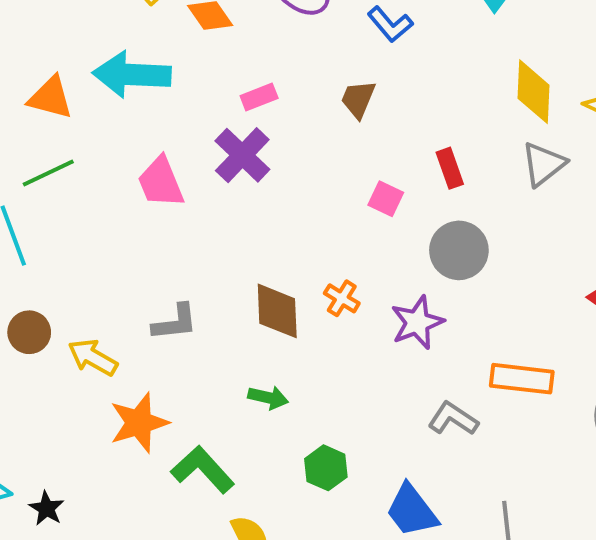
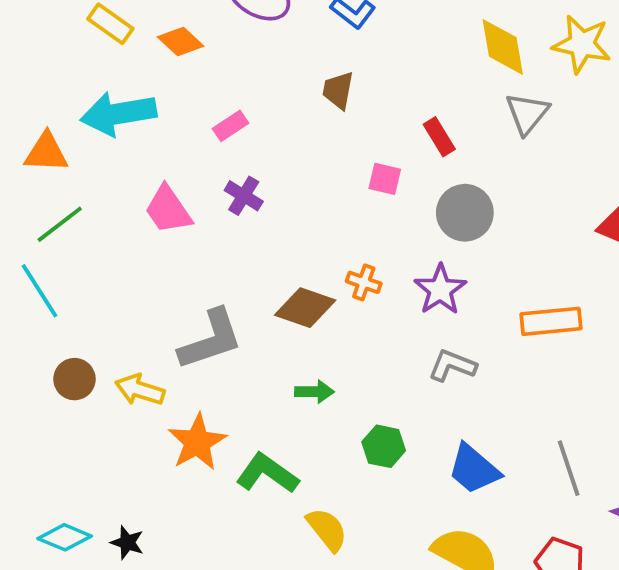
pink rectangle: (259, 97) -> (231, 126), moved
purple cross: (242, 155) -> (244, 196), moved, size x0.7
brown diamond: (277, 311) -> (305, 308), turned -56
gray L-shape: (175, 322) -> (211, 340), size x1.5
gray L-shape: (453, 419) -> (452, 365), moved

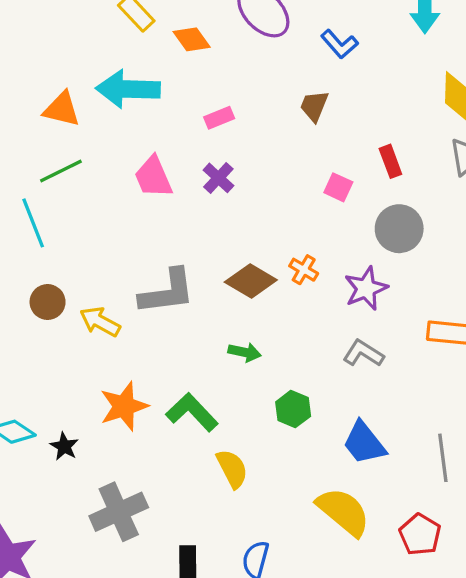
orange star: (197, 442) -> (124, 406), moved

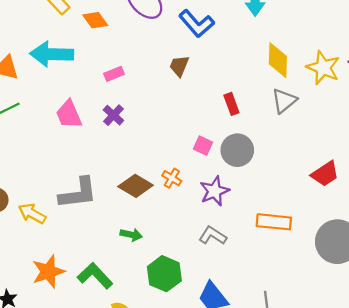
blue L-shape: (339, 44) -> (197, 24), size x1.4
pink square: (338, 187) -> (203, 146), moved
green hexagon: (293, 409) -> (164, 274), size x1.4

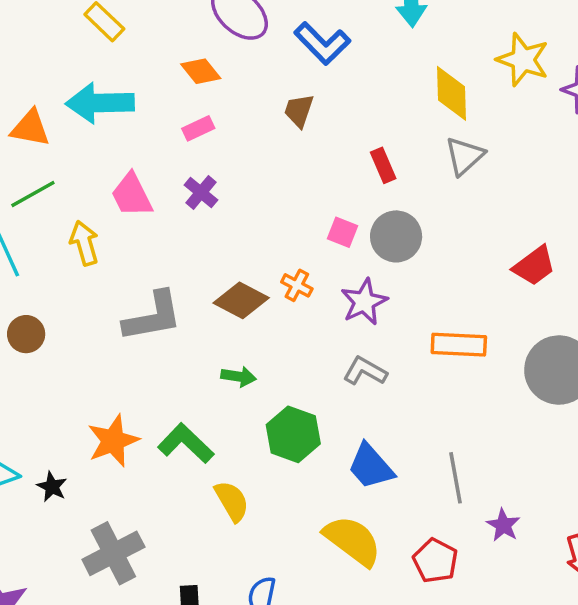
orange diamond: (95, 20) -> (201, 71), moved
yellow star: (323, 68) -> (523, 60), moved
yellow arrow: (32, 214) -> (84, 243), moved, turned 48

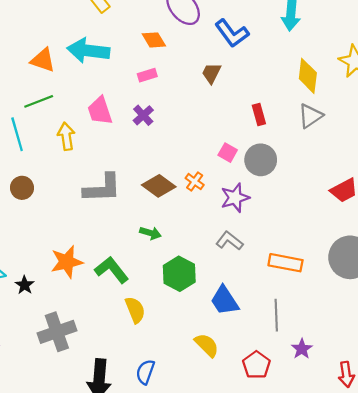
orange rectangle: (459, 345) -> (285, 263), moved
yellow semicircle: (353, 541) -> (207, 345), size x0.7

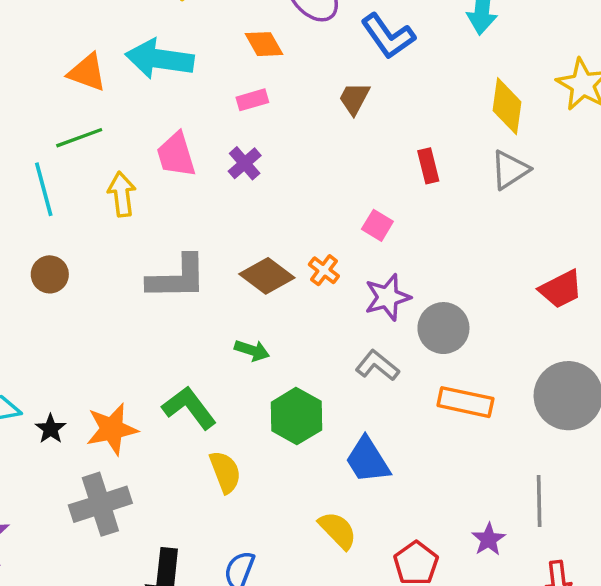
gray circle: (261, 160) -> (443, 328), moved
orange star: (67, 262) -> (112, 429), moved
gray line: (276, 315) -> (539, 501), moved

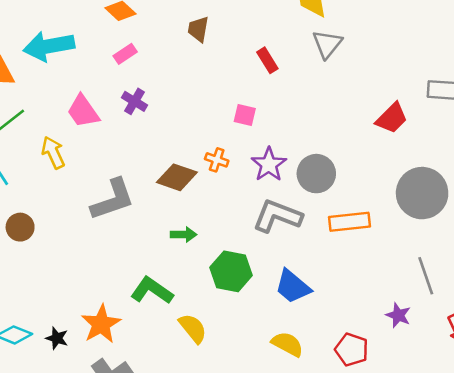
gray L-shape: (377, 365) -> (277, 216), size x1.5

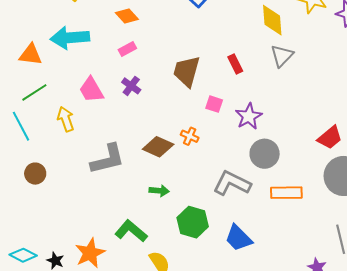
brown trapezoid: (198, 29) -> (187, 71), moved, size x1.6
red trapezoid: (392, 118) -> (330, 138), moved
purple star: (269, 164) -> (249, 116), moved

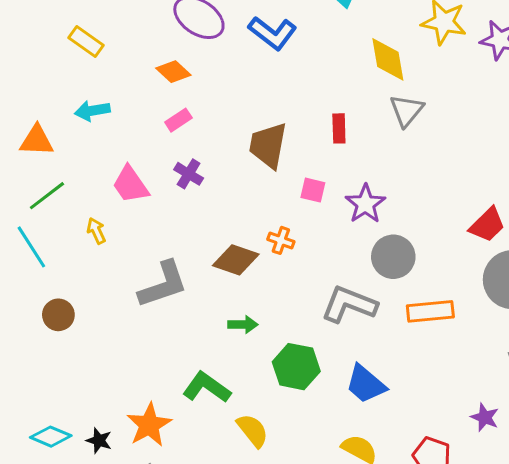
cyan arrow: (70, 38) -> (92, 111), size x0.6
red rectangle: (235, 64) -> (339, 128), turned 30
yellow arrow: (66, 119) -> (96, 231), size x0.7

